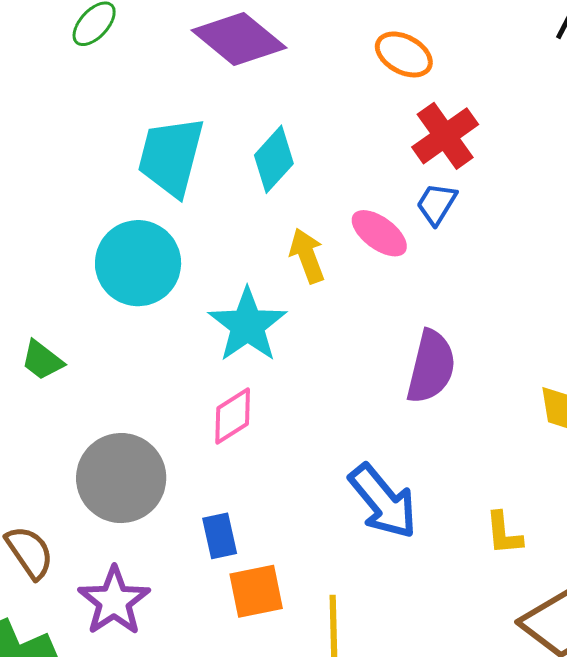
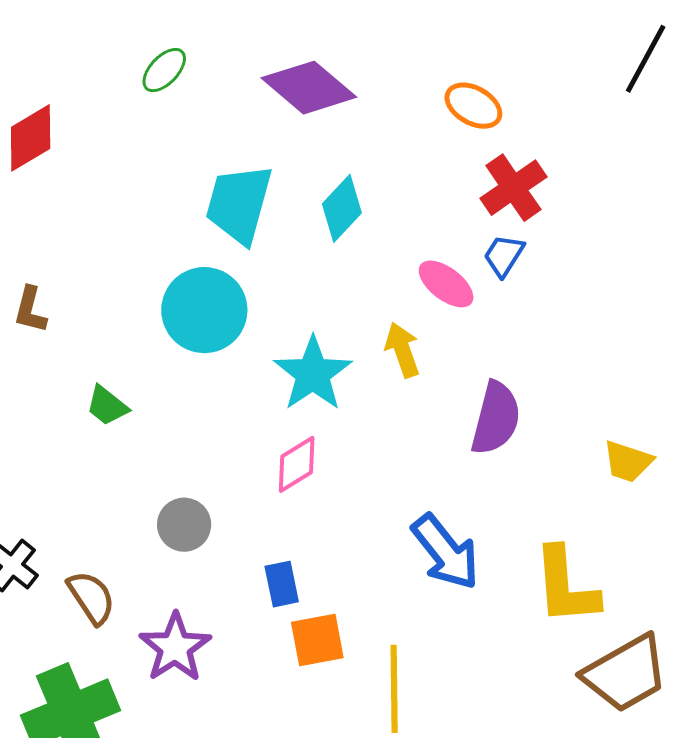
yellow arrow: (307, 256) -> (402, 350), moved
gray circle: (121, 478) -> (184, 525), size x0.6
yellow L-shape: (504, 533) -> (566, 586), size x1.8

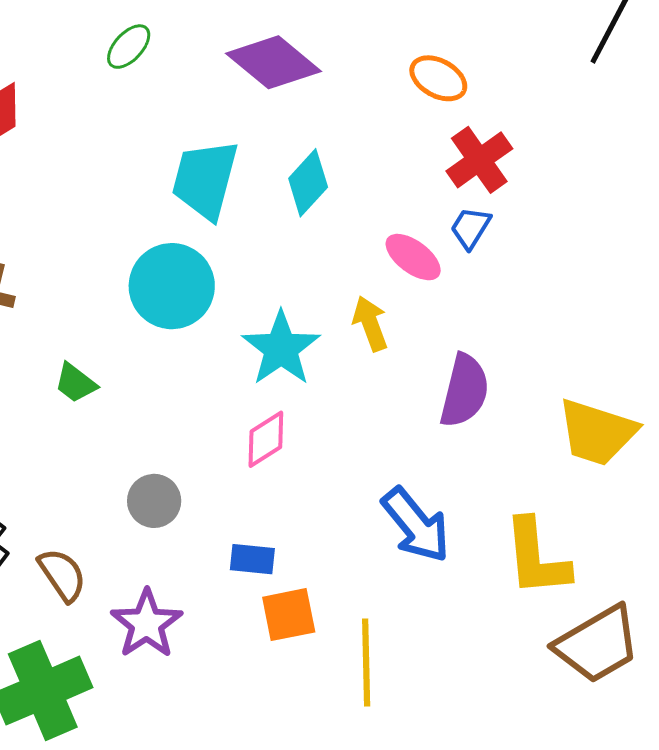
yellow trapezoid: (628, 461) -> (597, 432), size x1.6
blue rectangle: (282, 584) -> (252, 559), turned -72

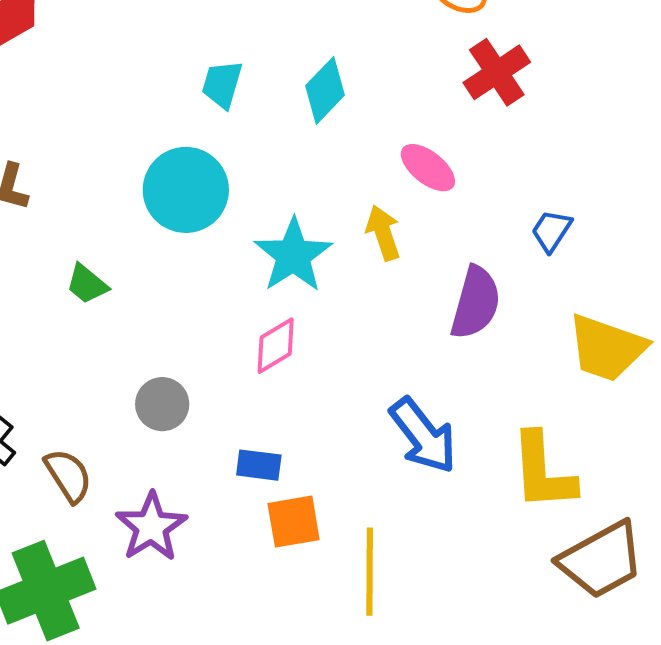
cyan trapezoid: (205, 179) -> (222, 84), size x0.6
blue trapezoid: (470, 228) -> (551, 231), moved

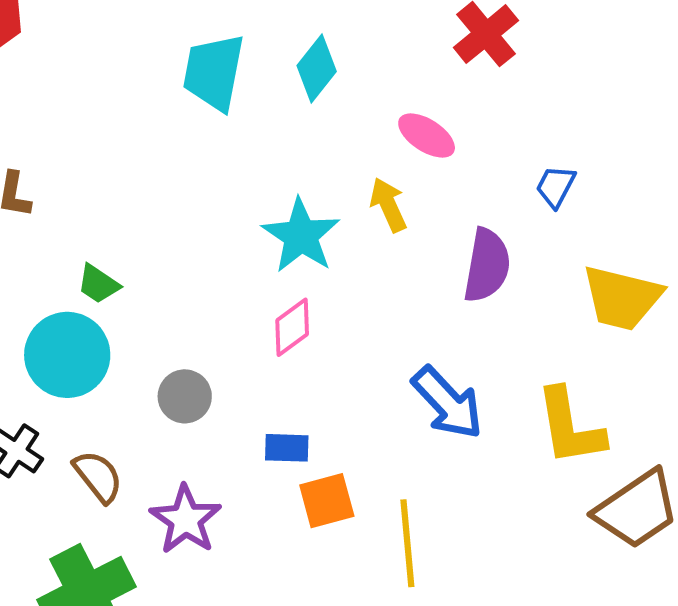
cyan trapezoid: (222, 84) -> (214, 72), size x1.6
cyan circle: (186, 190) -> (67, 355), moved

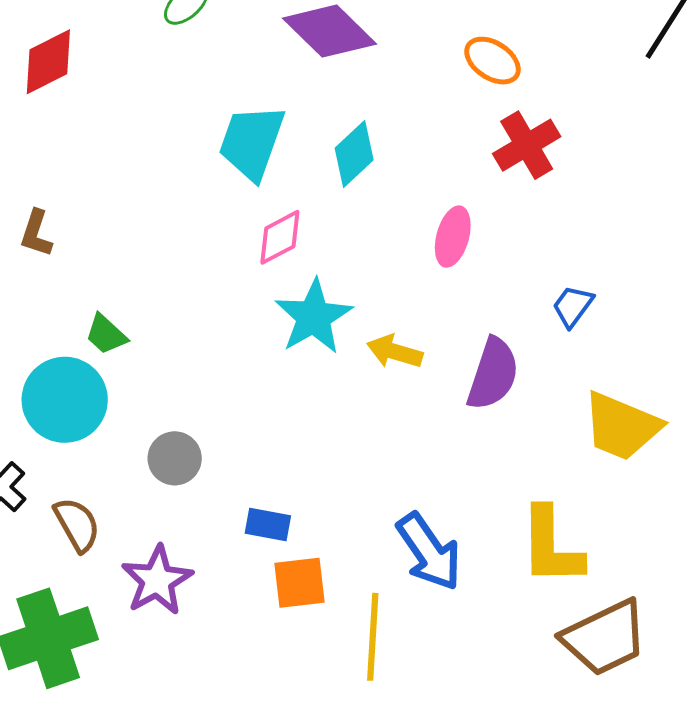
pink ellipse: (427, 136) -> (453, 237), turned 64
yellow arrow: (388, 205) -> (395, 352), moved, turned -58
pink diamond: (292, 327) -> (280, 237), moved
blue arrow: (447, 403) -> (429, 552), moved

